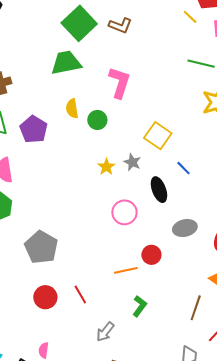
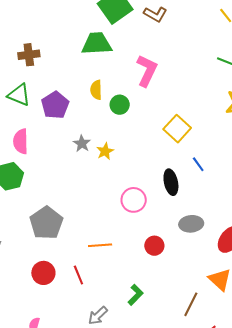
gray star: (132, 162) -> (82, 144), moved
yellow star: (106, 167) -> (105, 151), moved
orange line: (126, 270) -> (100, 245), moved

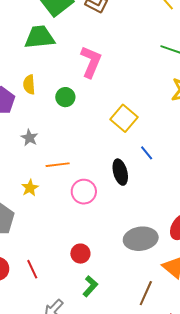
yellow semicircle: (96, 90) -> (29, 85), moved
yellow star: (105, 151) -> (30, 188), moved
gray ellipse: (191, 224) -> (141, 239), moved, size x1.4
orange line: (100, 245) -> (58, 165), moved
red circle: (154, 246) -> (80, 254), moved

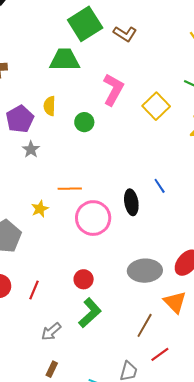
yellow square: (124, 118) -> (156, 106), moved
gray star: (29, 138) -> (31, 149), moved
pink circle: (84, 192) -> (93, 218), size x1.4
red line: (32, 269) -> (34, 290), turned 42
green L-shape: (90, 286) -> (90, 313), size x1.4

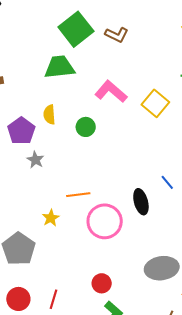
pink L-shape: (113, 90) -> (111, 92), turned -72

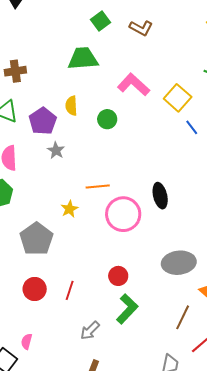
green square: (76, 29) -> (101, 21), size x0.6
blue line: (167, 182) -> (192, 127), moved

